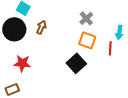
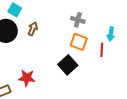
gray cross: (86, 18) -> (78, 20), turned -32
red star: (22, 63) -> (27, 78), moved

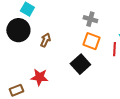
brown arrow: (33, 29) -> (45, 40), moved

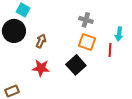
red star: (39, 77) -> (41, 68), moved

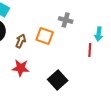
orange square: (87, 42) -> (45, 36), moved
black square: (76, 65) -> (58, 80), moved

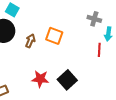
gray cross: (66, 20) -> (94, 19), moved
red star: (21, 68) -> (40, 79), moved

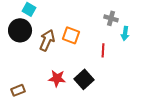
brown arrow: (30, 41) -> (47, 40), size x1.5
red line: (99, 50) -> (103, 50), moved

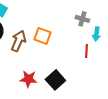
red line: (103, 50) -> (86, 51), moved

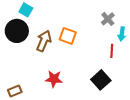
gray cross: (82, 19) -> (108, 19), turned 32
black square: (55, 80) -> (101, 80), moved

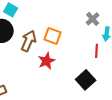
red star: (54, 79) -> (47, 61), moved, turned -30

